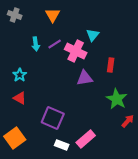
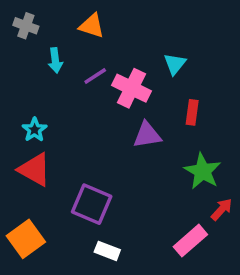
orange triangle: (53, 15) -> (92, 26), turned -42
cyan triangle: (93, 35) -> (175, 64), moved
cyan arrow: (36, 44) -> (55, 60), moved
red triangle: (20, 98) -> (35, 170), size x1.5
pink rectangle: (86, 139) -> (190, 241), moved

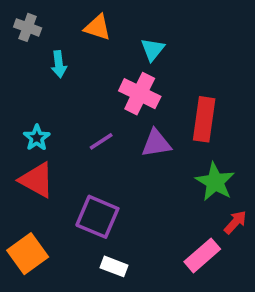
cyan triangle: (175, 64) -> (153, 49), moved
purple line: (95, 76) -> (101, 141), moved
red rectangle: (192, 112) -> (204, 119), size x1.6

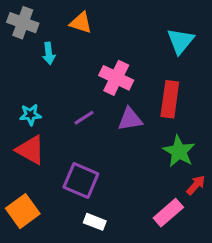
gray cross: (28, 27) -> (23, 23), size x1.4
cyan triangle: (153, 49) -> (181, 41), moved, size x1.4
cyan star: (37, 138) -> (30, 115), turned 30

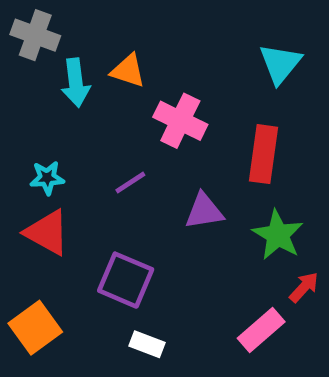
orange triangle: (81, 23) -> (128, 71), moved
cyan arrow: (49, 53) -> (76, 83), size x1.4
purple triangle: (130, 119) -> (204, 211), moved

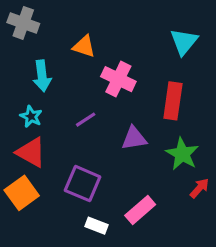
cyan arrow: (76, 83) -> (42, 76), moved
cyan star: (47, 178) -> (31, 116), turned 30
orange square: (35, 328) -> (22, 193), moved
pink rectangle: (261, 330) -> (140, 210), moved

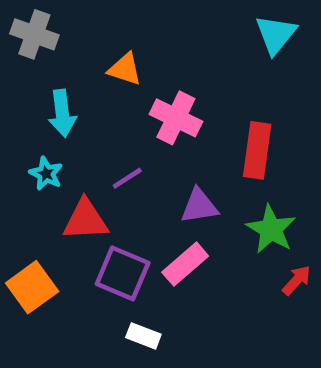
cyan triangle: (184, 42) -> (276, 34), moved
red triangle: (31, 152) -> (85, 220), moved, turned -32
pink rectangle: (140, 210) -> (185, 264), moved

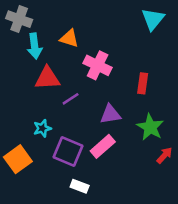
cyan arrow: (62, 113) -> (35, 46), moved
red rectangle: (257, 150) -> (143, 83), size x0.7
cyan star: (46, 174) -> (42, 128), moved, turned 30
red triangle: (85, 220) -> (47, 78), moved

